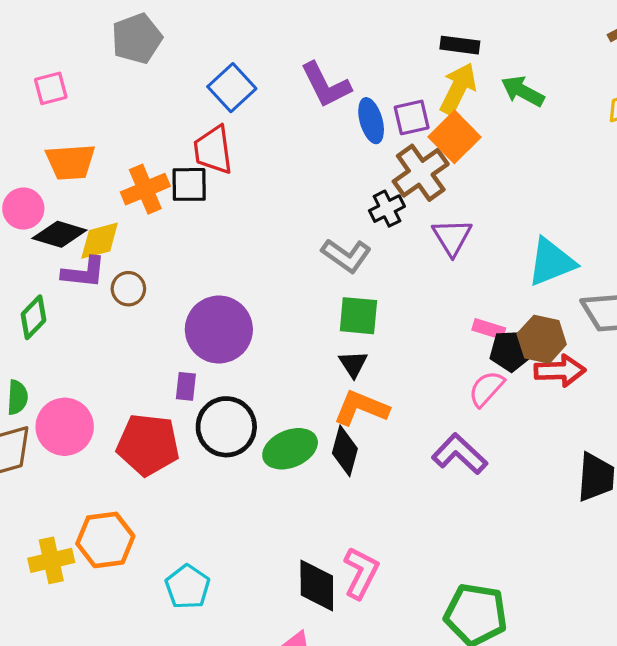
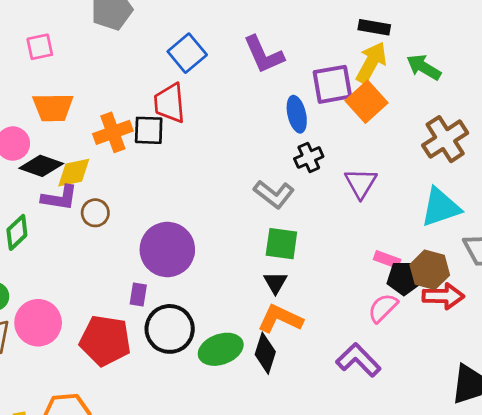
purple square: (412, 117) -> (332, 84), size x1.4
blue ellipse: (371, 121) -> (297, 114), moved
brown cross: (421, 173) -> (445, 139), moved

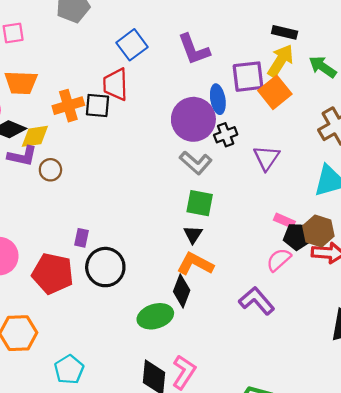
purple circle: (167, 249) -> (193, 119), moved
green ellipse: (221, 349) -> (155, 316), moved

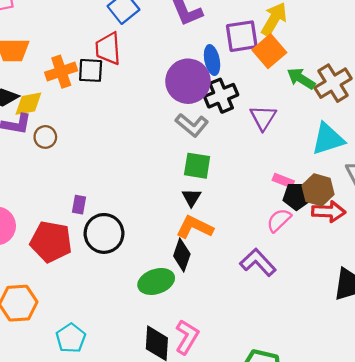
green arrow: (323, 67) -> (301, 79), moved
black cross: (226, 135) -> (221, 96), size x1.4

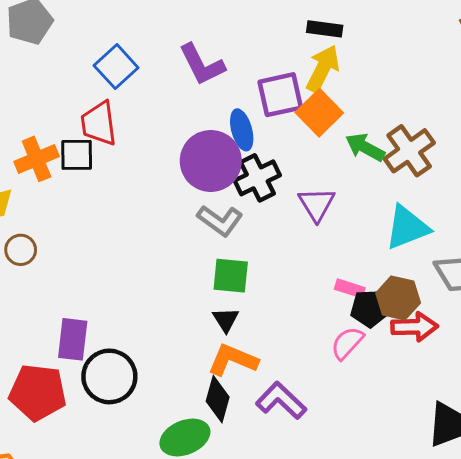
purple rectangle: (79, 205) -> (73, 339), size x1.6
purple L-shape: (258, 262) -> (281, 401), moved

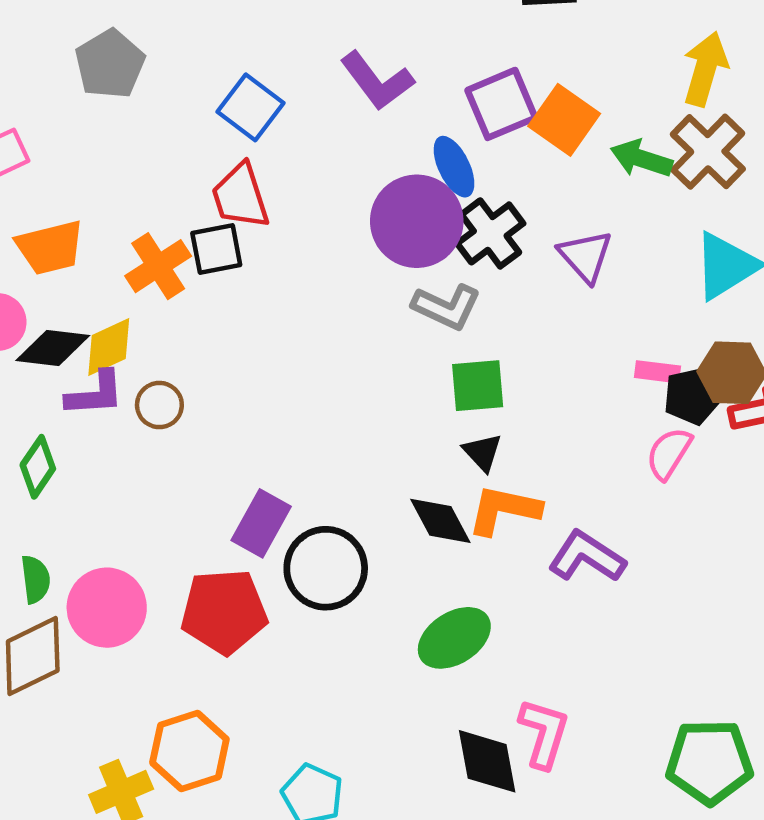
yellow arrow: (323, 69) -> (705, 69), moved
purple rectangle: (73, 339) -> (261, 523), turned 33
black diamond: (218, 399) -> (440, 521), moved, turned -33

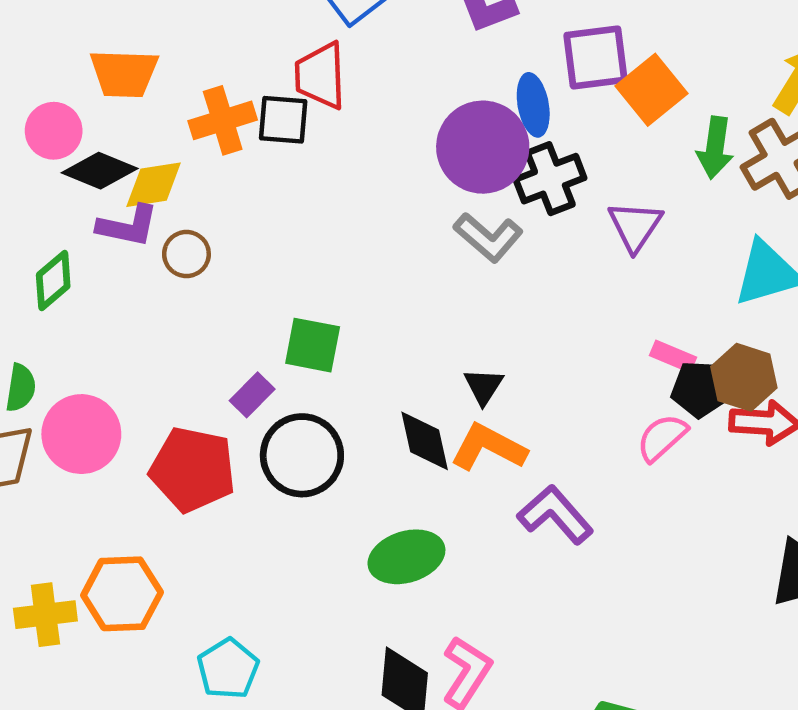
green arrow: (641, 159) -> (715, 148), turned -116
green square: (478, 386) -> (313, 345), moved
purple rectangle: (261, 523) -> (252, 395), size x0.7

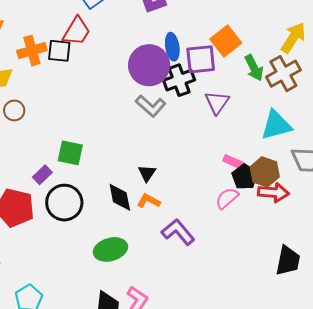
purple square: (596, 57) -> (201, 59), moved
red trapezoid: (320, 76) -> (77, 31), turned -148
green arrow: (715, 148) -> (254, 68), turned -36
black pentagon: (700, 389) -> (245, 177), turned 30
orange L-shape: (489, 447) -> (149, 201), size x0.7

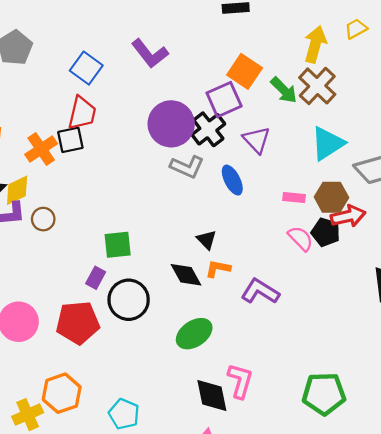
blue ellipse: (172, 47) -> (232, 180), moved
black pentagon: (245, 177) -> (326, 232), moved
pink semicircle: (227, 198) -> (301, 238), turned 105

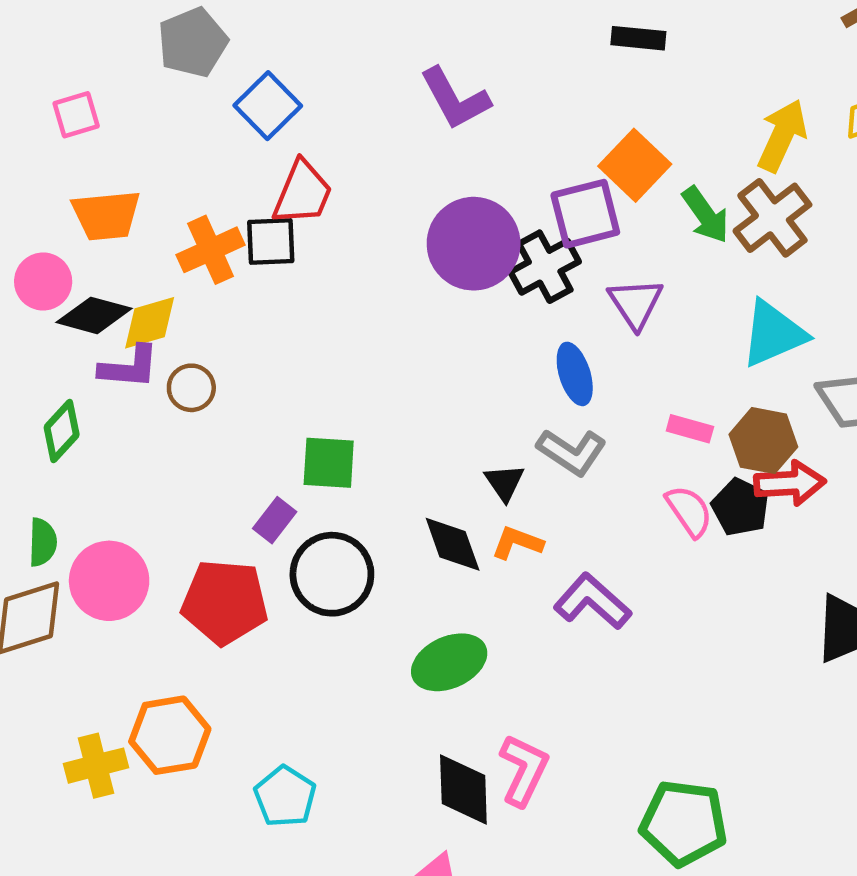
blue square: (86, 68) -> (268, 106), moved
gray L-shape: (187, 167) -> (572, 452), moved

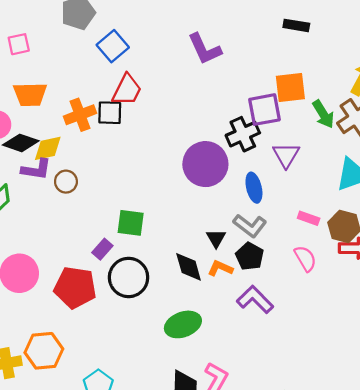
orange square: (635, 165) -> (290, 87), turned 36
purple circle: (474, 244) -> (205, 164), moved
black pentagon: (740, 507) -> (250, 256), moved

